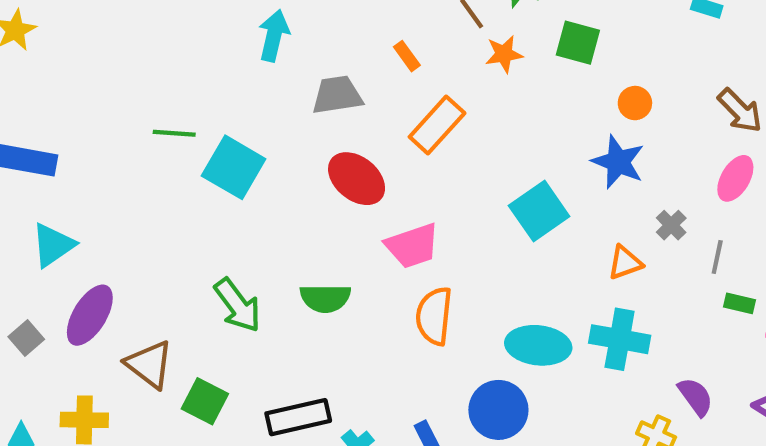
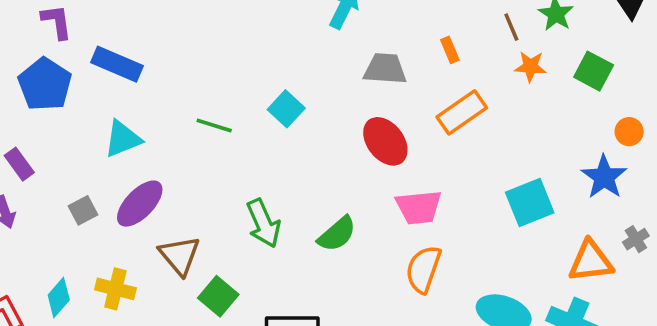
green line: (174, 133) -> (214, 125), moved
cyan square: (234, 167) -> (286, 109), size x0.7
orange triangle: (625, 263) -> (591, 261), size x1.5
green semicircle: (325, 298) -> (337, 234), turned -54

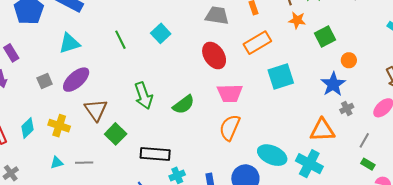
green square: (594, 71) -> (325, 37), moved, turned 30
green line: (214, 125) -> (120, 40), turned 42
cyan square: (530, 202) -> (281, 76), moved
gray cross: (636, 239) -> (347, 108), moved

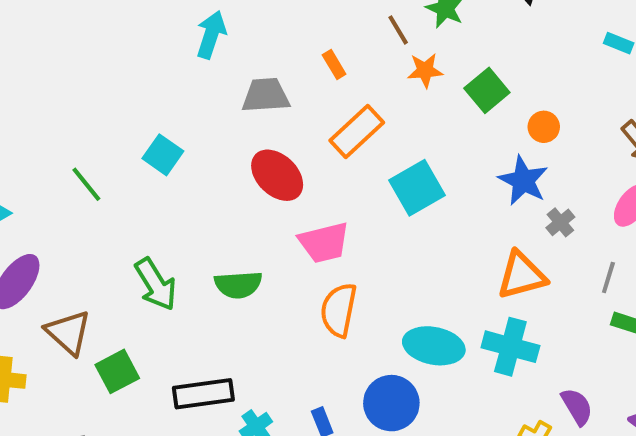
green semicircle: (184, 105) -> (238, 285), turned 45
green square: (116, 134) -> (117, 371), turned 30

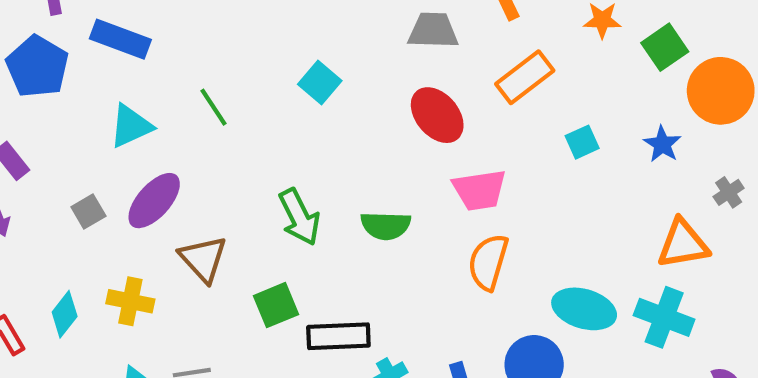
orange circle: (544, 127) -> (721, 91), size x2.0
blue star: (523, 181) -> (662, 144), moved, size x0.7
green line: (86, 184) -> (214, 107), moved
cyan square: (417, 188) -> (582, 142), size x0.6
green square: (117, 371) -> (276, 305), moved

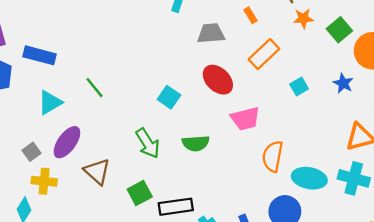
cyan square: (320, 82) -> (169, 97), moved
orange semicircle: (488, 262) -> (273, 156), moved
yellow cross: (130, 301) -> (44, 181), moved

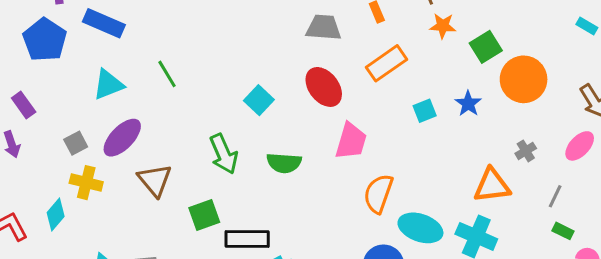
blue star: (343, 83) -> (468, 104), moved
pink trapezoid: (245, 119) -> (351, 141), turned -68

